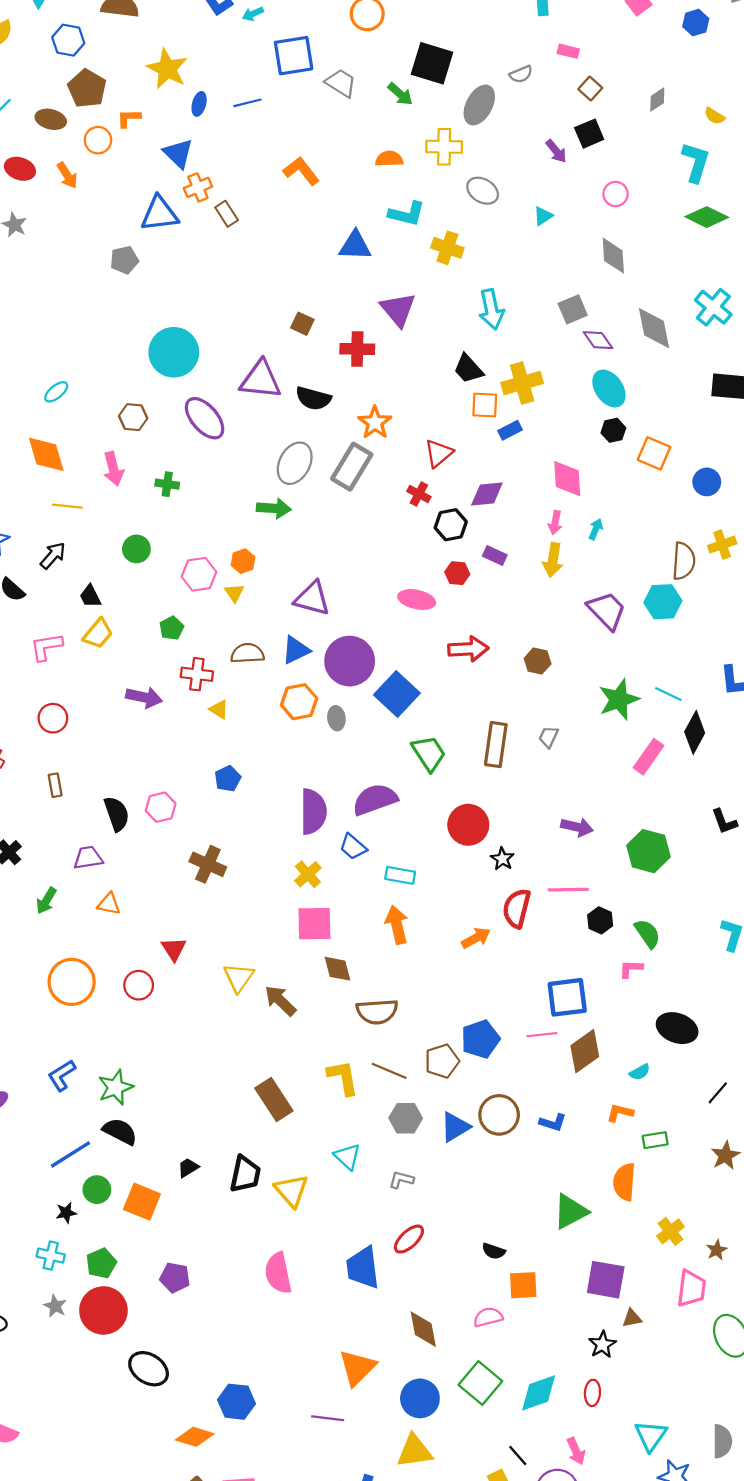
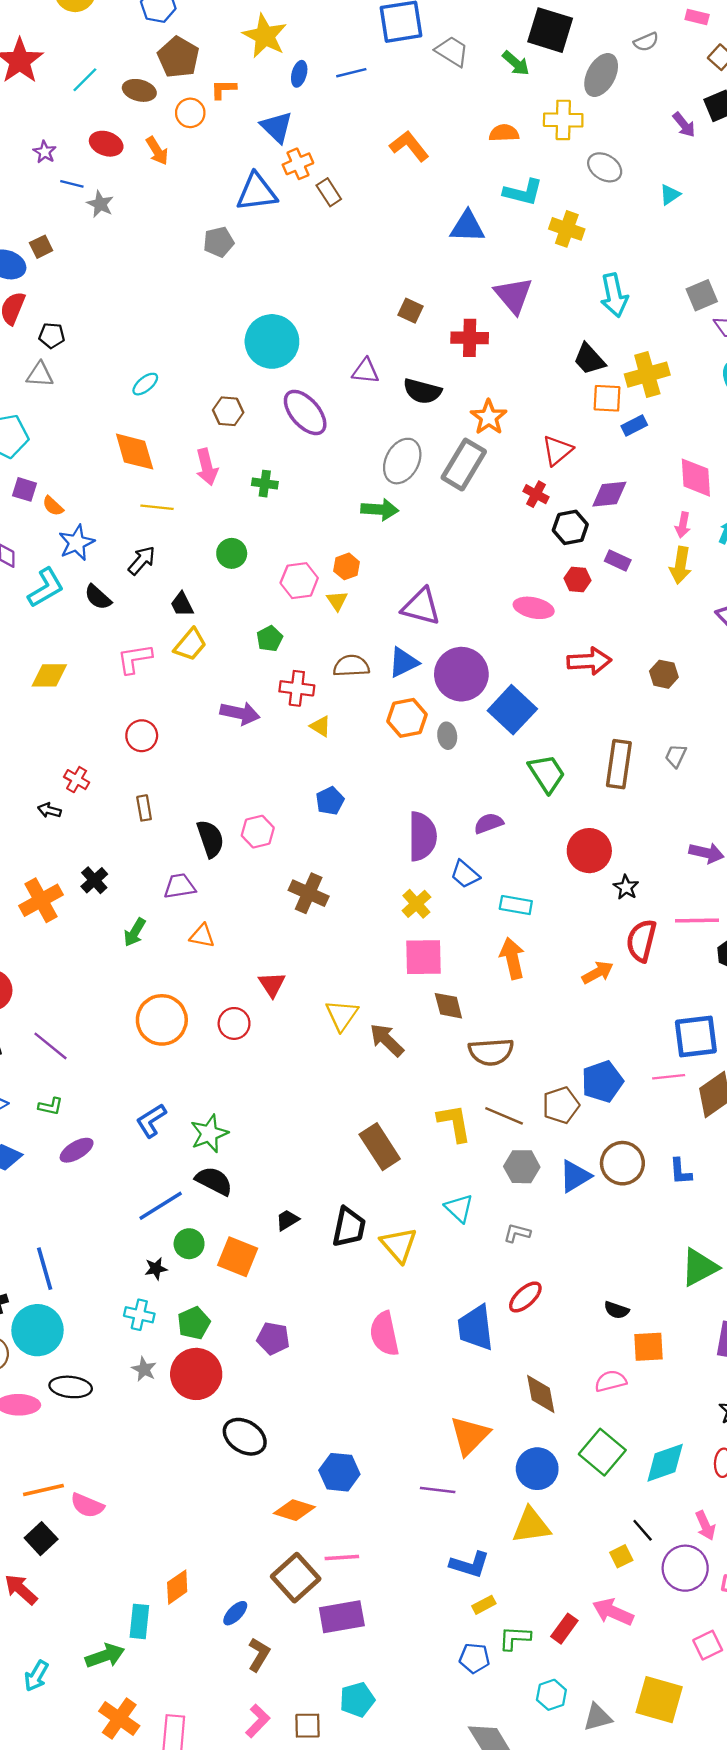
purple triangle: (261, 380) -> (365, 371), size x0.6
purple semicircle: (375, 799) -> (489, 823), size x0.6
blue L-shape: (553, 1123) -> (680, 1171), turned 68

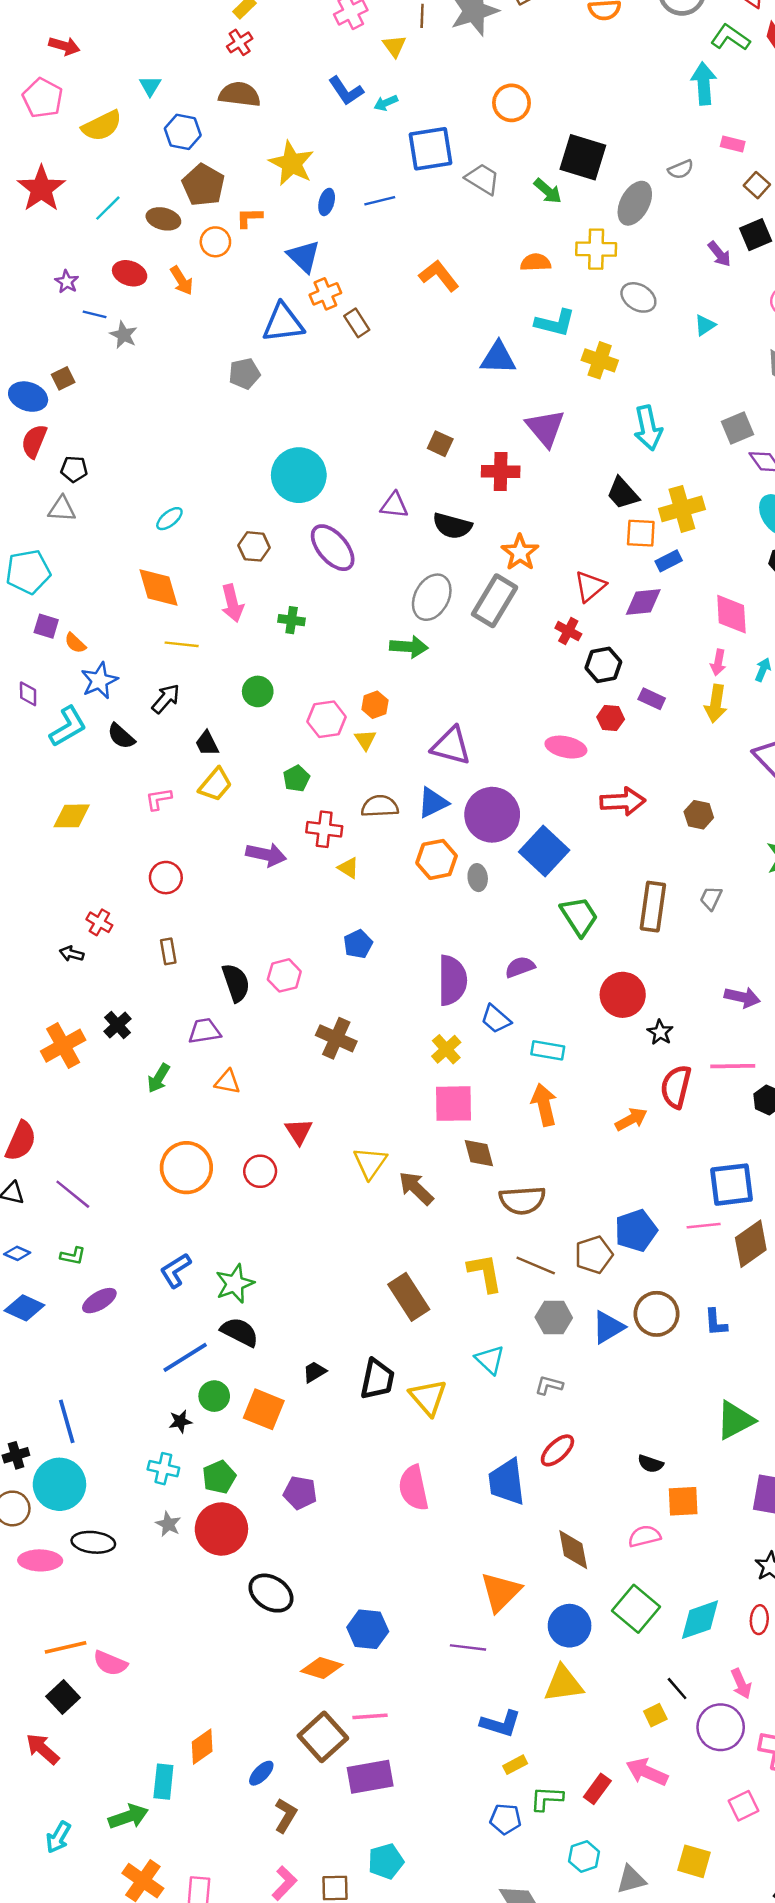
purple diamond: (609, 494) -> (643, 602), moved
pink L-shape: (135, 659) -> (159, 799), size x0.7
yellow square: (659, 1700) -> (694, 1861), size x0.7

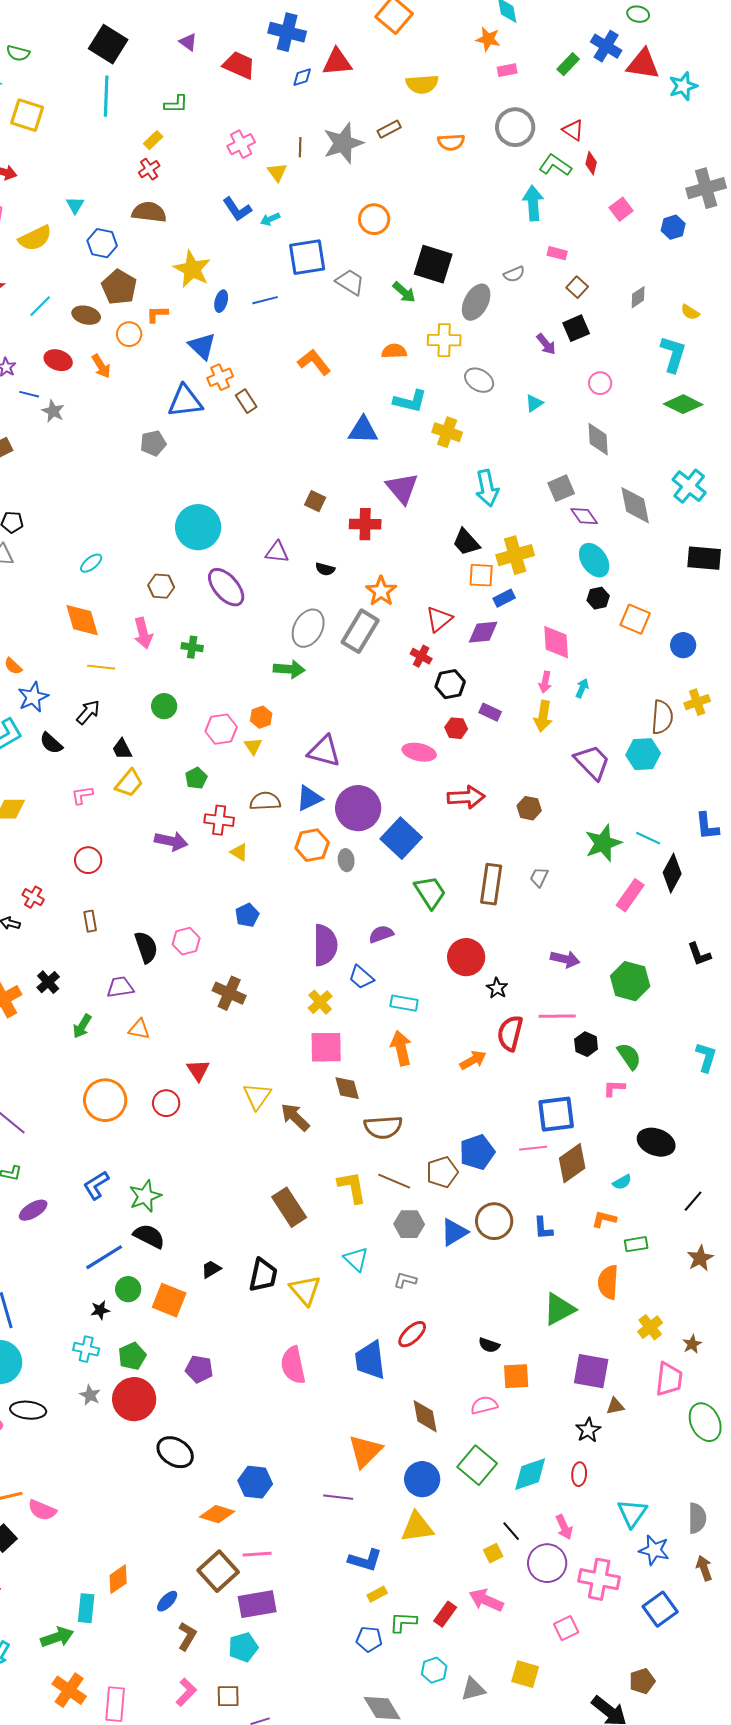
black semicircle: (452, 526) -> (325, 569), size x0.6
cyan pentagon: (386, 1861) -> (243, 1647), moved

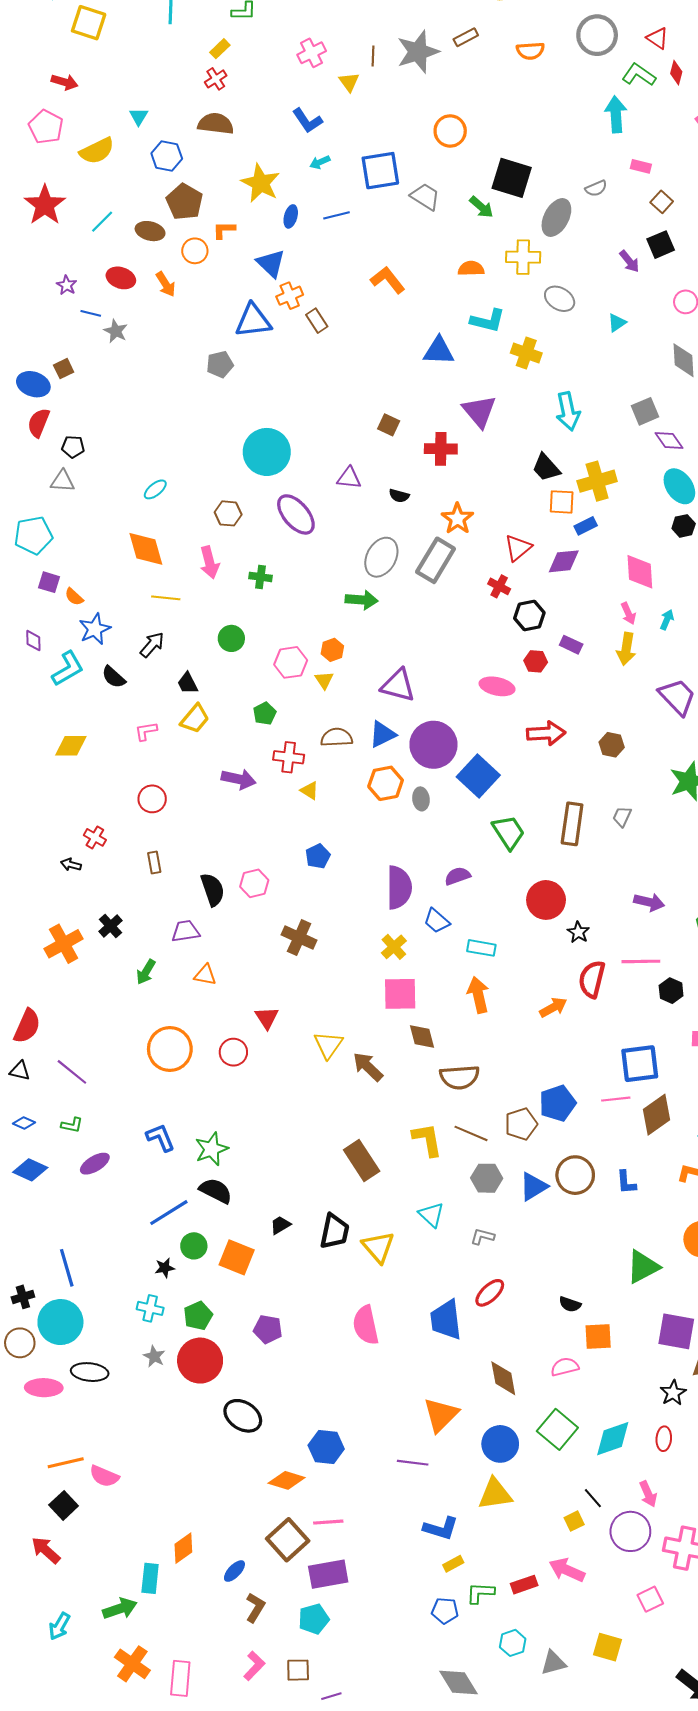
cyan arrow: (270, 219) -> (320, 162), moved
pink arrow: (545, 682) -> (628, 613), turned -35
blue L-shape: (96, 1185) -> (160, 1138), turned 100
red rectangle: (445, 1614) -> (524, 1585), turned 35

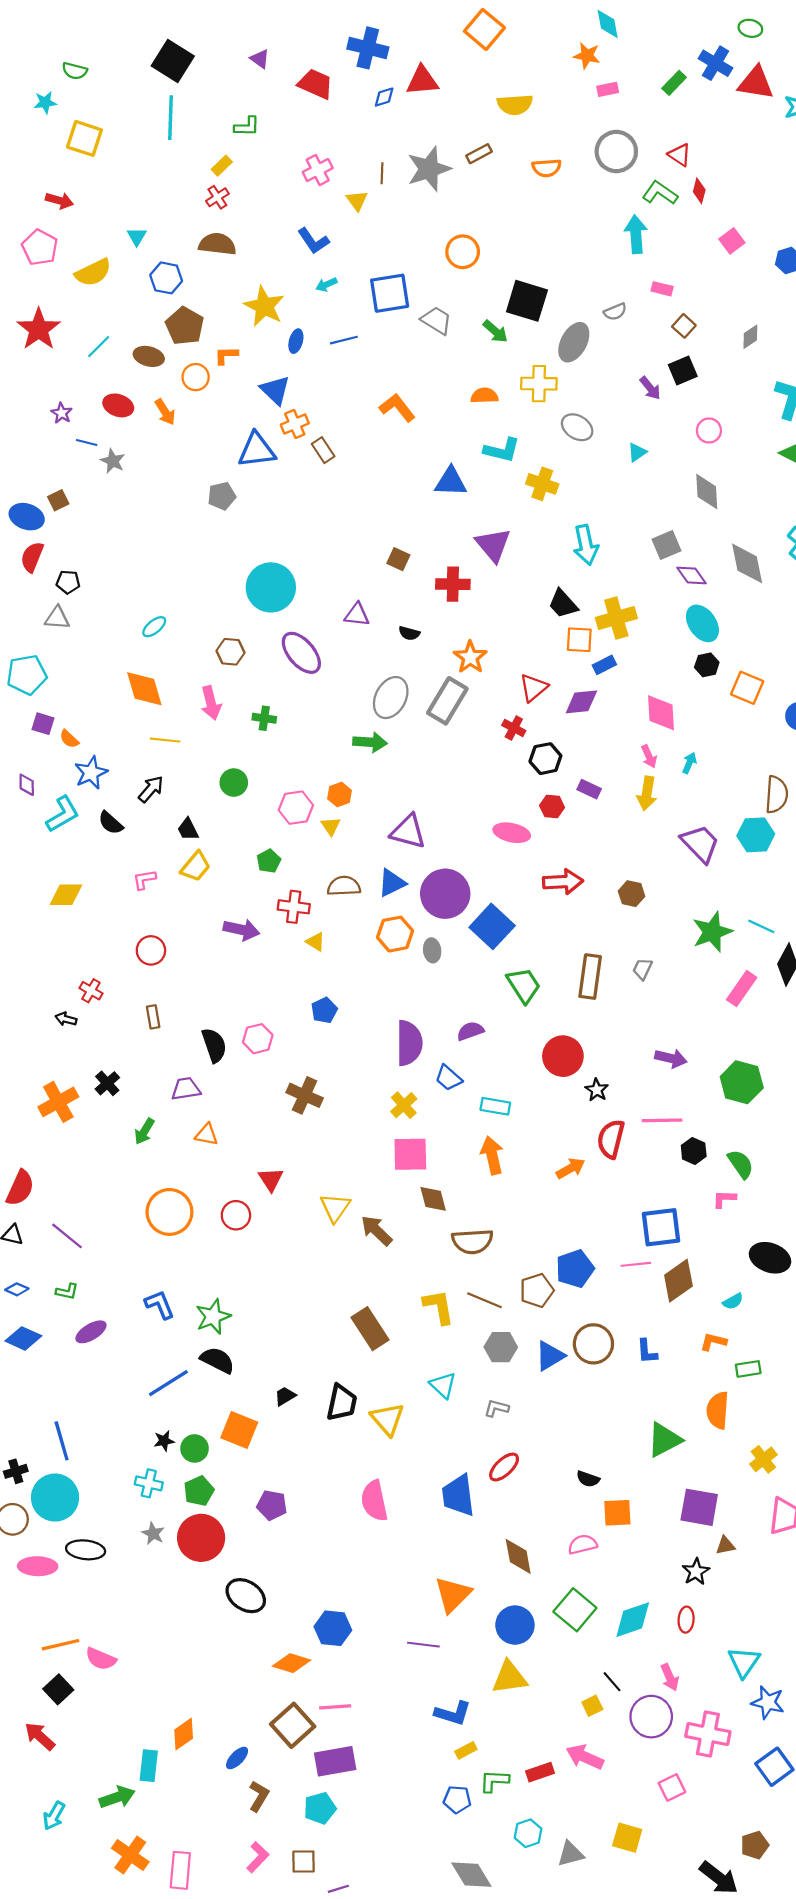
green circle: (194, 1246) -> (195, 1448), moved

